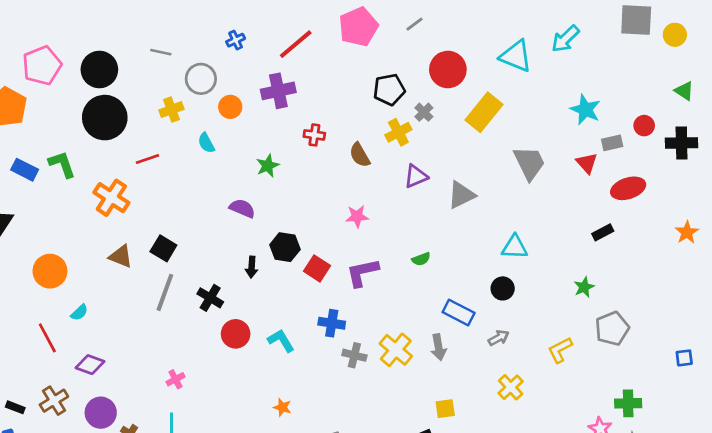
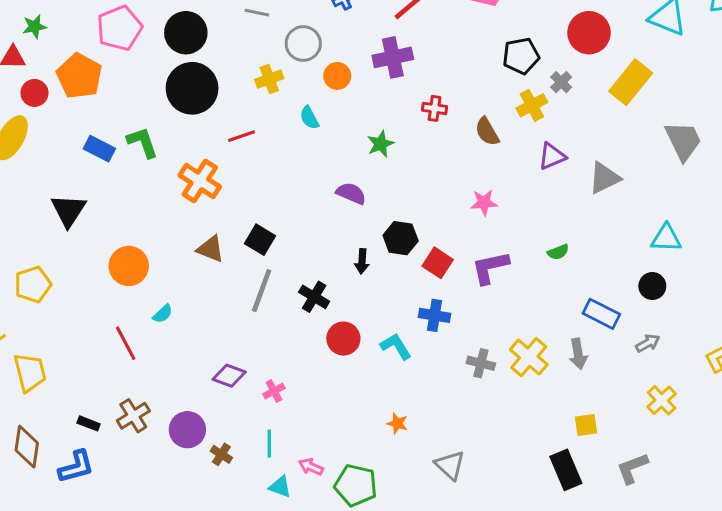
blue cross: (332, 323) -> (435, 315), moved
purple diamond: (90, 365) -> (229, 376), moved

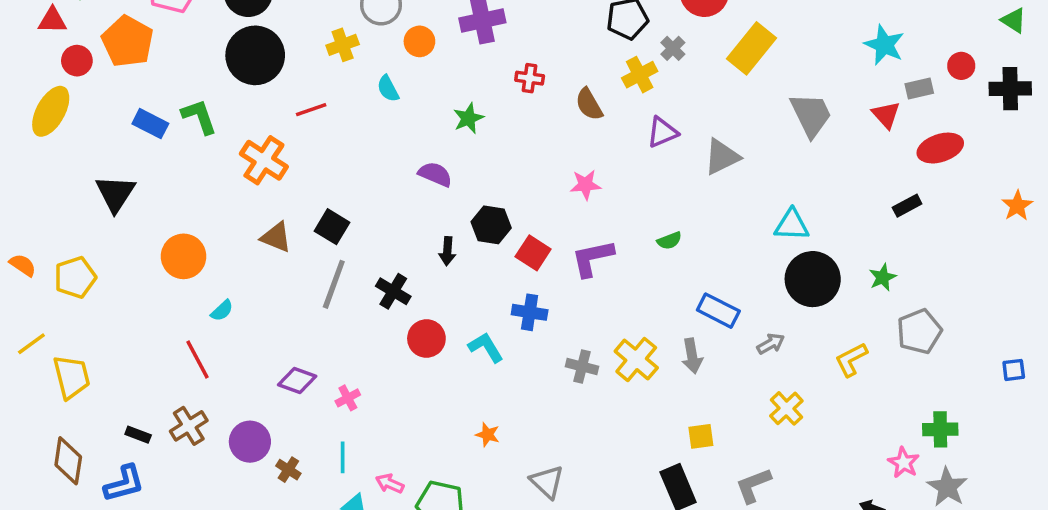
black circle: (652, 286) -> (813, 279), moved, size x1.8
red line: (126, 343) -> (197, 359), moved

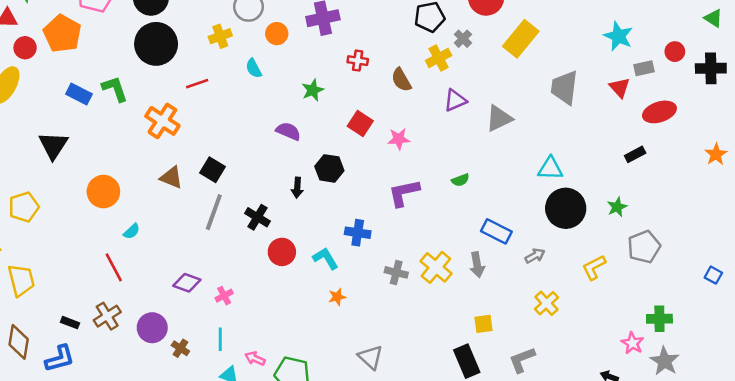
gray trapezoid: (811, 115) -> (564, 88), turned -147
red square: (533, 253) -> (360, 124), moved
blue square: (1014, 370) -> (713, 275), turned 36
orange star: (488, 435) -> (337, 297), moved, turned -30

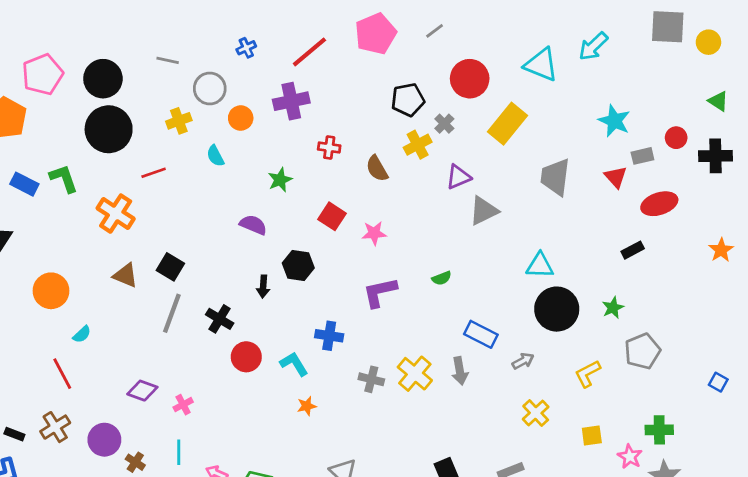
purple triangle: (455, 100) -> (458, 177), moved
yellow square: (484, 324) -> (592, 435), moved

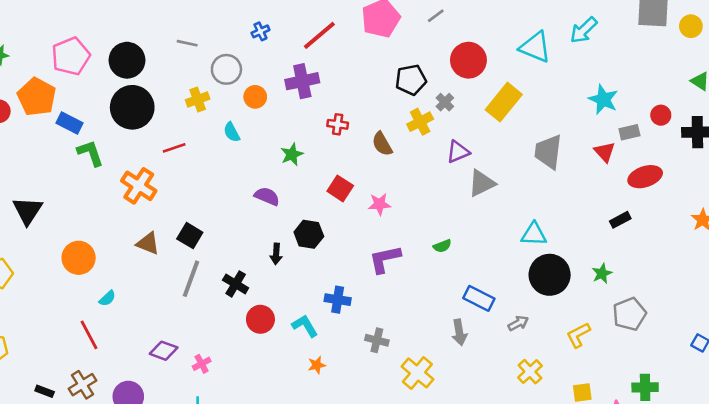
blue rectangle: (24, 184) -> (69, 123), moved
yellow cross: (415, 374) -> (417, 373), moved

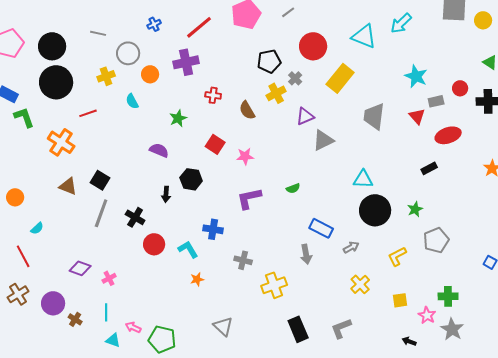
orange circle: (79, 258) -> (15, 197), size x0.7
yellow cross: (417, 373) -> (274, 285), turned 30

